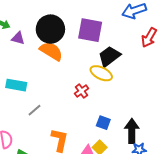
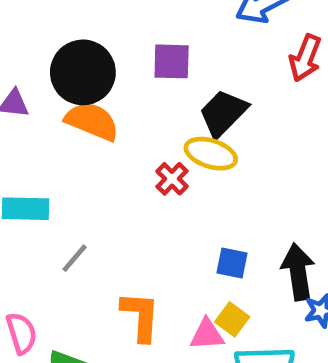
purple square: (90, 30) -> (172, 61), size x0.7
red cross: (82, 91) -> (172, 179), moved

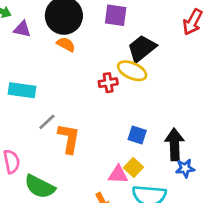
orange semicircle: (92, 121) -> (66, 44), size x0.6
red cross: (172, 179) -> (108, 83), turned 30
orange L-shape: (140, 316) -> (69, 138), moved

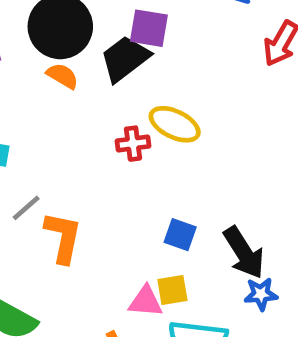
black trapezoid: (142, 48) -> (125, 59), moved
black arrow: (175, 144) -> (244, 253), turned 148
yellow square: (133, 167) -> (172, 290), turned 36

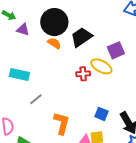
purple square: (149, 28) -> (116, 50), moved, turned -36
orange L-shape: (63, 237) -> (62, 123), moved

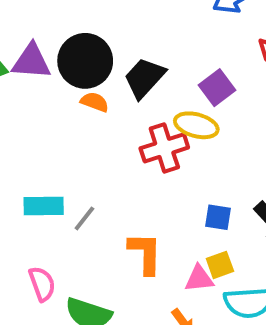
purple triangle: (23, 30) -> (31, 61), moved, size x1.5
cyan rectangle: (19, 74) -> (44, 206), moved
red cross: (83, 74) -> (164, 148), size x1.6

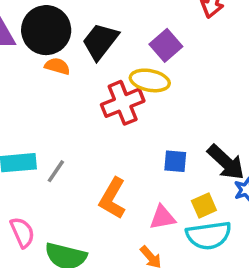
orange L-shape: (145, 253) -> (112, 198), turned -147
yellow square: (220, 265) -> (204, 205), moved

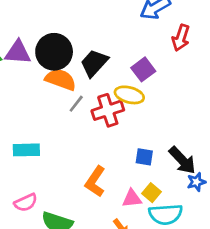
orange semicircle: (57, 66) -> (61, 79), size x1.6
gray line: (56, 171) -> (76, 104), moved
yellow square: (204, 205) -> (152, 193), moved, turned -30
pink semicircle: (22, 232) -> (26, 203), turned 85

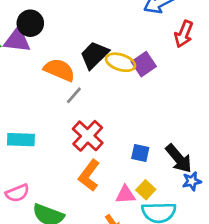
black circle: (54, 52) -> (30, 23), moved, size x0.7
yellow ellipse: (129, 95) -> (121, 62), moved
red cross: (108, 110) -> (88, 136), moved, turned -32

